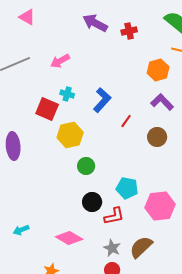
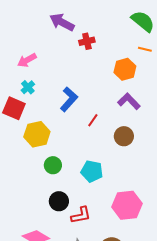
red cross: (129, 31) -> (87, 41), moved
cyan cross: (67, 94) -> (28, 87), moved, turned 32
cyan pentagon: (127, 188) -> (92, 171), moved

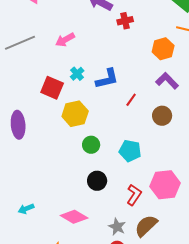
cyan cross: (28, 87) -> (77, 74), moved
blue L-shape: (69, 99) -> (107, 79), turned 35
red L-shape: (81, 215) -> (134, 195), moved, turned -45

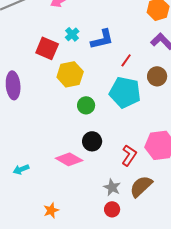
cyan pentagon: (130, 151) -> (125, 92), moved, size x1.4
pink diamond: (74, 217) -> (69, 159), moved

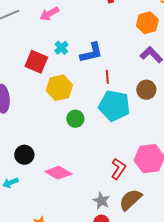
red line: (126, 60) -> (107, 77), moved, turned -40
black circle: (92, 141) -> (24, 155), moved

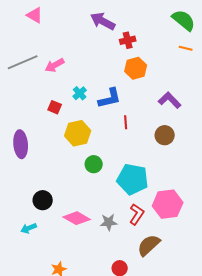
pink arrow: (49, 14) -> (55, 65), moved
orange hexagon: (147, 23) -> (136, 68), moved
red square: (36, 62) -> (55, 107), size x0.6
cyan pentagon: (114, 106) -> (133, 179), moved
gray star: (101, 201) -> (109, 222), moved, turned -30

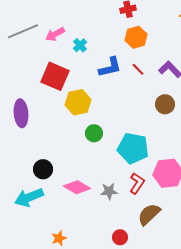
cyan cross: (80, 93) -> (80, 45), moved
red square: (55, 107) -> (55, 76), size x2.0
red line: (126, 122) -> (138, 69), moved, turned -40
cyan arrow: (29, 228) -> (29, 197), size x1.8

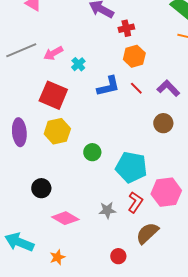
yellow hexagon: (78, 102) -> (57, 131), moved
pink diamond: (77, 187) -> (65, 218), moved
cyan arrow: (29, 197) -> (19, 242), moved, turned 44

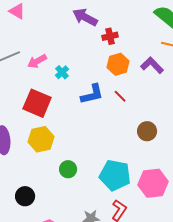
purple L-shape: (168, 88) -> (152, 65), moved
green circle: (92, 152) -> (68, 169), moved
pink hexagon: (166, 192) -> (153, 183), moved

